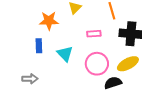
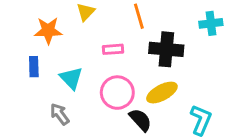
gray arrow: (30, 79) -> (60, 114), moved, turned -126
black semicircle: (113, 83) -> (140, 120), turned 66

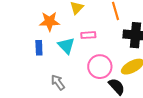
pink rectangle: (113, 49) -> (88, 35), moved
cyan triangle: (71, 78) -> (66, 46), moved

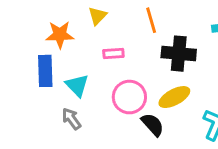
cyan triangle: (66, 46) -> (77, 85), moved
blue rectangle: (39, 48) -> (45, 71), size x1.5

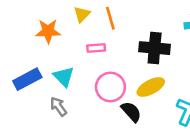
orange line: (151, 20) -> (110, 18), moved
blue rectangle: (45, 71) -> (27, 79), moved, turned 64

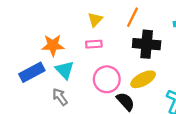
yellow triangle: (82, 14) -> (95, 20), moved
orange line: (110, 18) -> (133, 17), moved, turned 42
orange star: (48, 31) -> (53, 45), moved

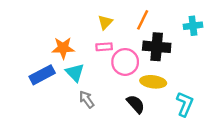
pink circle: (107, 79) -> (125, 62), moved
yellow ellipse: (143, 79) -> (153, 82), turned 35
gray arrow: (60, 97) -> (87, 99), moved

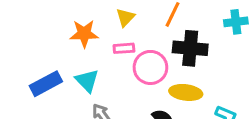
orange star: (63, 48) -> (84, 34), moved

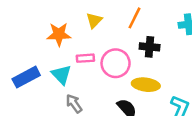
pink rectangle: (124, 48) -> (85, 58), moved
black cross: (190, 48) -> (150, 47), size x0.7

